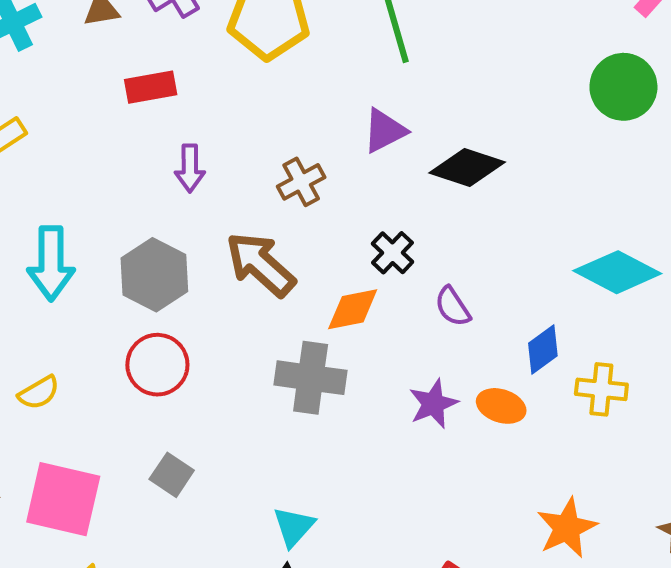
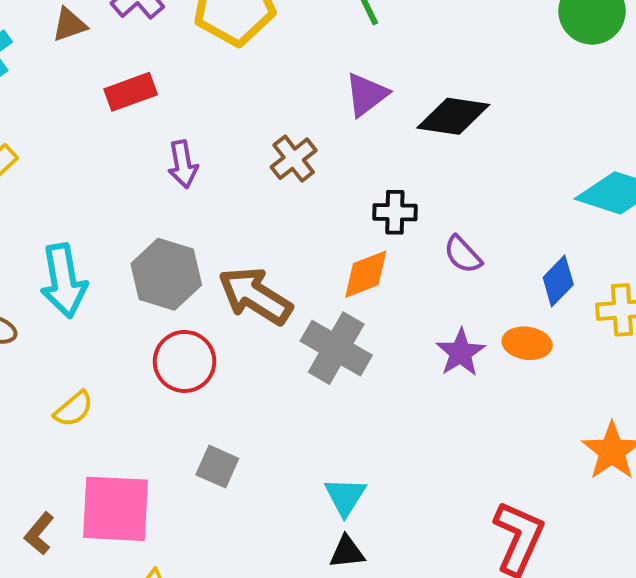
black cross: (393, 253) -> (395, 212), turned -33
brown arrow: (260, 264) -> (255, 296), moved
gray cross: (311, 378) -> (336, 348), turned 32

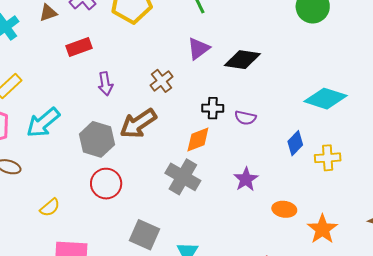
purple semicircle: (463, 255) -> (245, 118), moved, turned -35
cyan arrow: (63, 281) -> (43, 123), moved, turned 60
brown arrow: (255, 296) -> (138, 124), moved, turned -66
orange ellipse: (527, 343) -> (284, 209), moved
gray square: (217, 467) -> (144, 235), moved, size x1.4

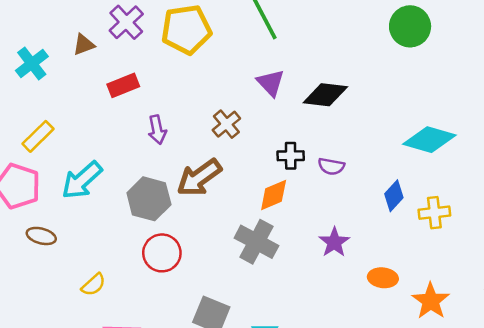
purple triangle: (198, 49) -> (271, 83), turned -35

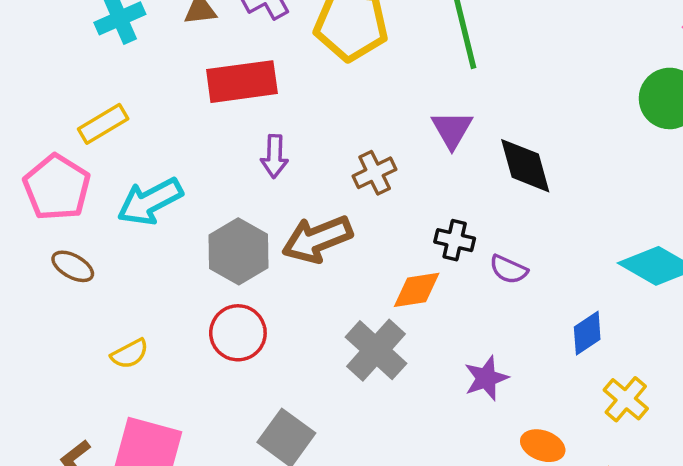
red rectangle: (123, 85) -> (242, 82), size x1.5
black diamond: (325, 95) -> (525, 166), turned 54
yellow cross: (434, 213) -> (626, 399), moved, turned 32

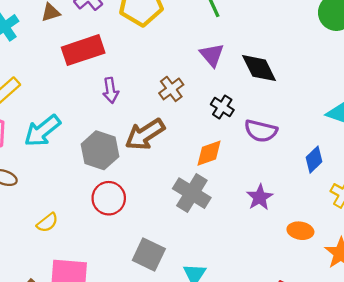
black cross: (455, 240) -> (222, 107), moved, turned 30
purple semicircle: (509, 269) -> (261, 131), size x1.4

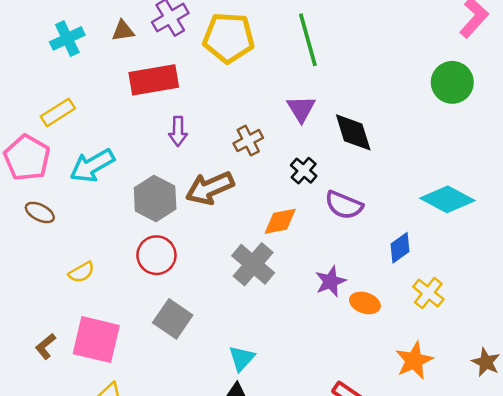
orange ellipse: (300, 231) -> (365, 303), moved
gray square: (149, 254) -> (173, 319), moved

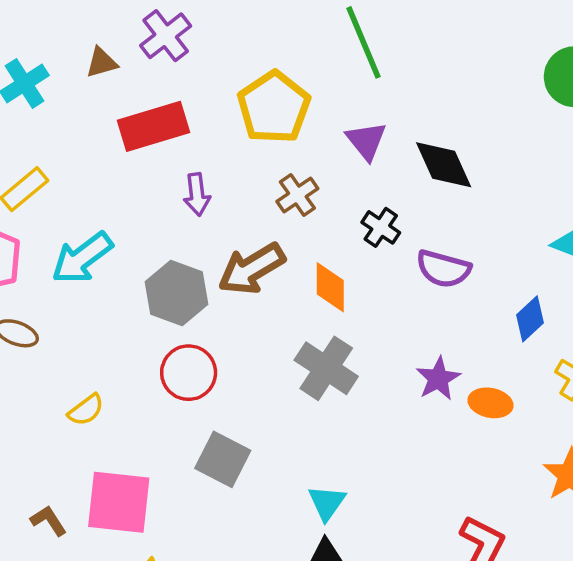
yellow pentagon: (229, 38) -> (274, 107), moved, turned -30
orange diamond: (280, 221) -> (330, 287), moved, turned -72
brown L-shape: (46, 346) -> (49, 521), turned 104

